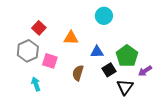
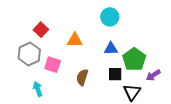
blue triangle: (97, 52) -> (111, 49), moved
black square: (109, 70) -> (115, 74), turned 32

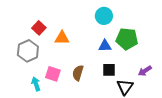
orange triangle: (75, 40) -> (62, 38), moved
green pentagon: (134, 59) -> (127, 39), moved, turned -30
pink square: (53, 65) -> (53, 74), moved

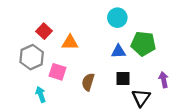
purple arrow: (145, 71) -> (164, 80), turned 112
pink square: (53, 74) -> (58, 72), moved

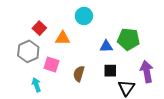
cyan circle: (117, 18) -> (84, 16), moved
purple arrow: (164, 80) -> (147, 72), size x1.5

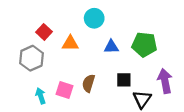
blue triangle: (106, 46) -> (111, 47), moved
pink square: (52, 65) -> (65, 90), moved

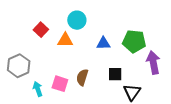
cyan circle: (94, 18) -> (77, 20), moved
gray hexagon: (31, 58) -> (19, 66), moved
purple arrow: (165, 81) -> (153, 62), moved

